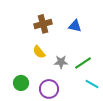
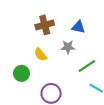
gray star: (61, 62) -> (68, 47), moved
green circle: (21, 83) -> (22, 73), moved

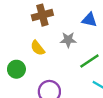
blue triangle: (78, 27) -> (89, 20), moved

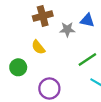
gray star: (68, 40) -> (67, 29), moved

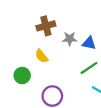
blue triangle: (87, 20) -> (89, 43), moved

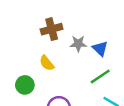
blue triangle: (89, 43) -> (100, 49), turned 32

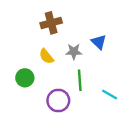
gray star: (78, 44) -> (74, 52), moved
green line: (100, 76) -> (80, 80), moved, turned -60

